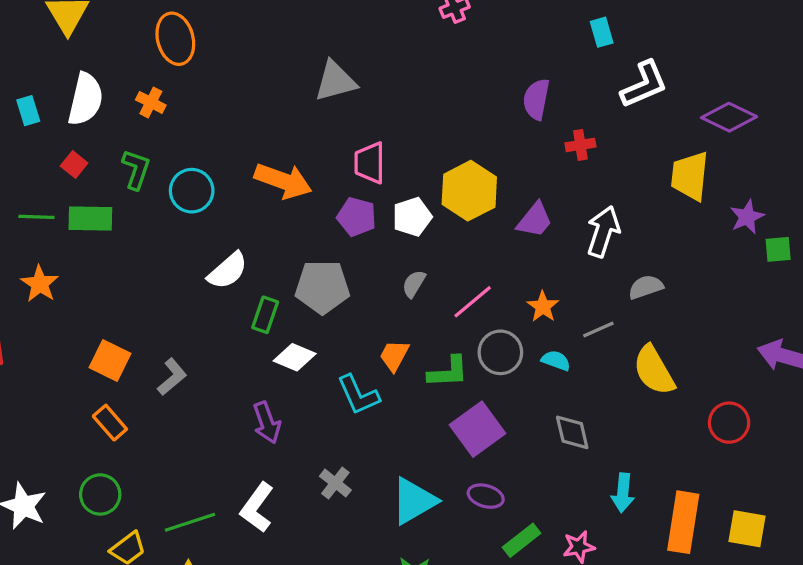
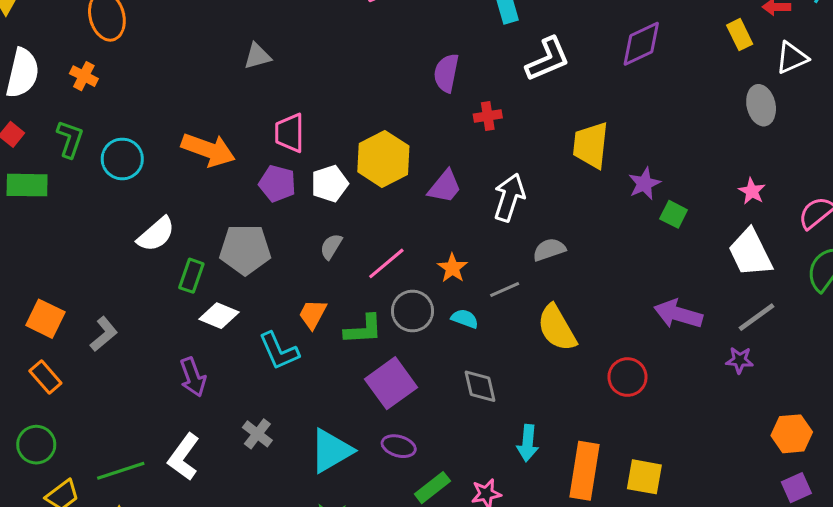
gray triangle: (335, 81) -> (257, 56), size x0.7
purple diamond: (729, 117) -> (641, 44), moved, turned -51
green square: (778, 249) -> (674, 214), turned 32

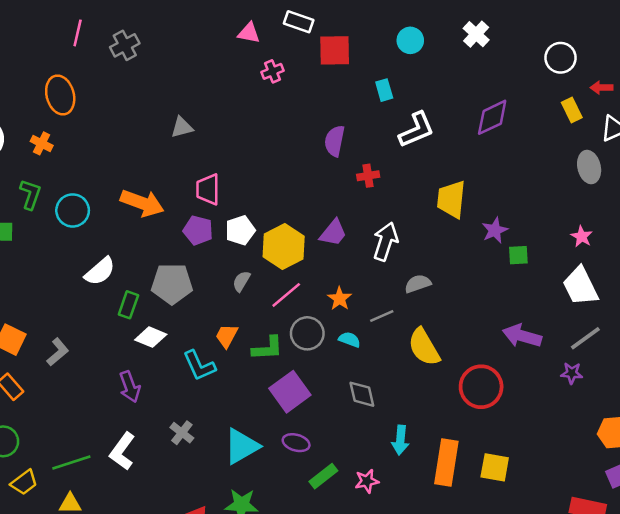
yellow hexagon: (383, 159) -> (284, 246), moved
green square: (674, 214) -> (518, 255), turned -30
red circle: (627, 377) -> (481, 387), size x1.4

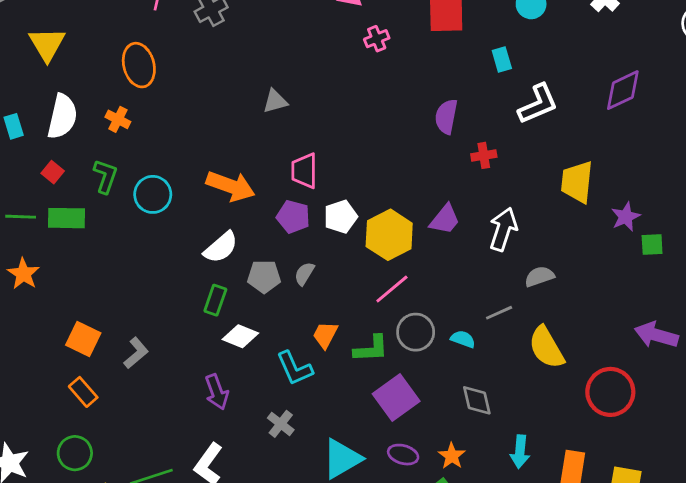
white semicircle: (100, 271) -> (221, 247), moved
gray semicircle: (241, 281) -> (304, 274), moved
gray pentagon: (172, 284) -> (264, 276), size x0.7
orange star: (340, 299) -> (452, 456), moved
gray cross: (182, 433) -> (281, 424), moved

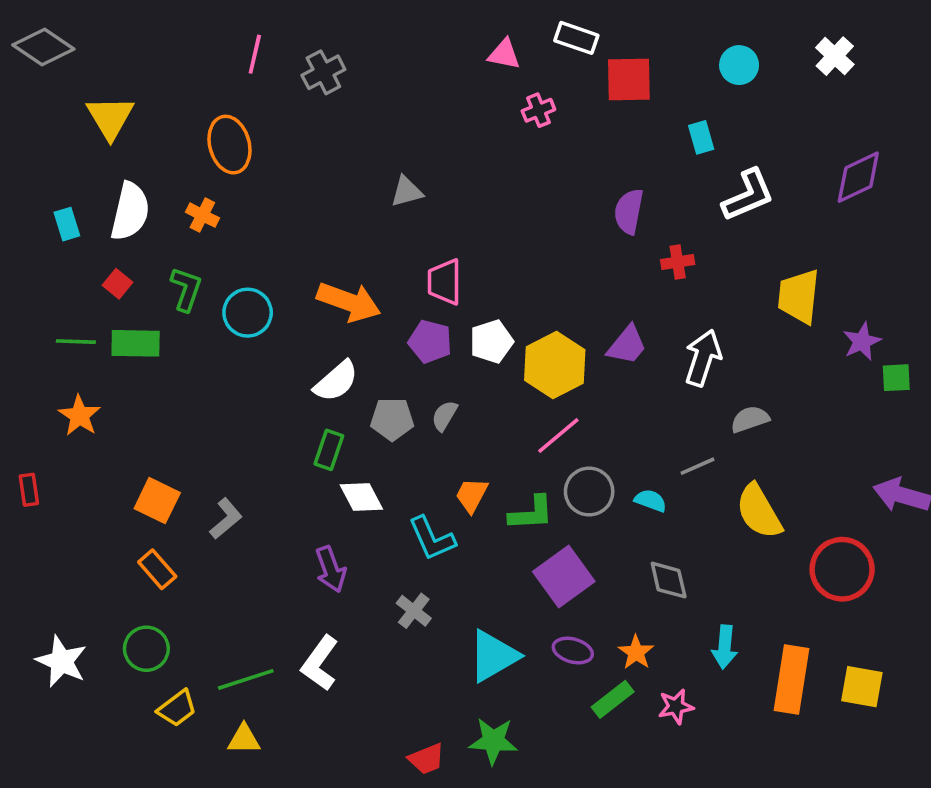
white diamond: (240, 336) -> (361, 497), turned 40

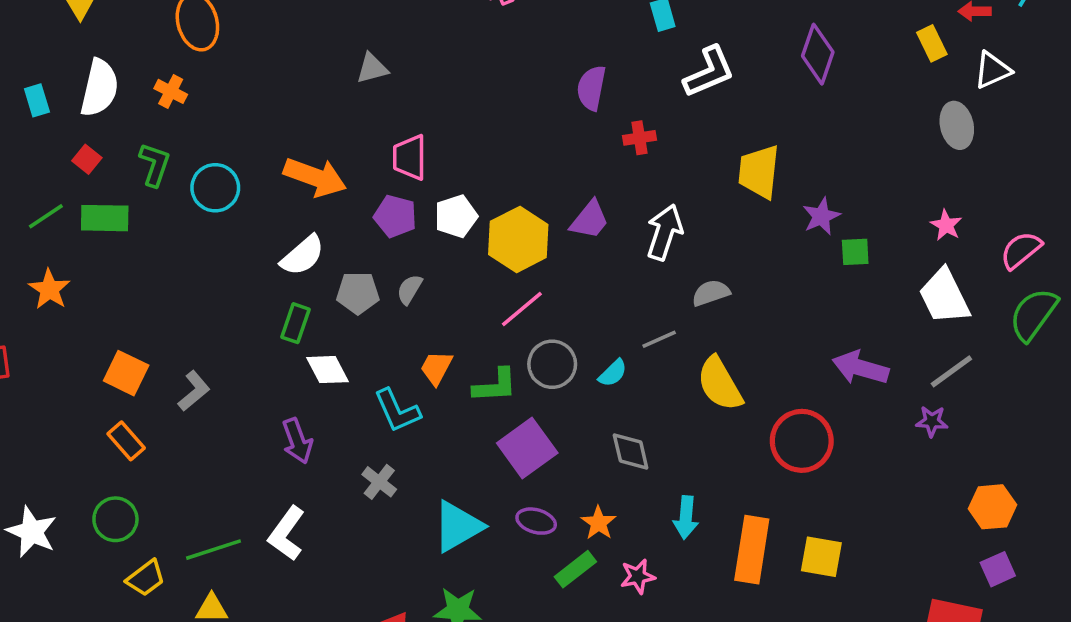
purple diamond: (858, 177) -> (818, 54), turned -46
green line: (76, 342) -> (46, 216), turned -36
cyan semicircle: (651, 501) -> (613, 373), turned 116

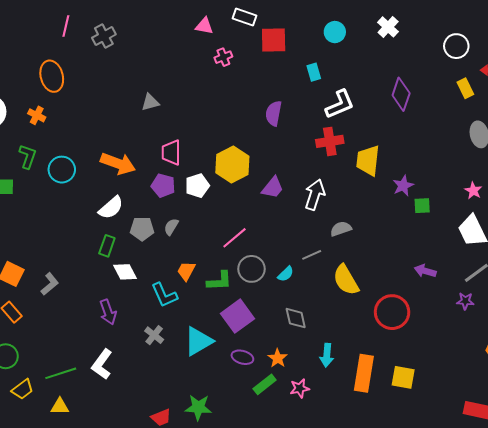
red cross: (639, 138) -> (330, 141), moved, size x1.5
yellow hexagon: (518, 239) -> (232, 165), moved
purple arrow: (861, 368) -> (425, 271), size x0.7
cyan triangle: (458, 526) -> (198, 341), moved

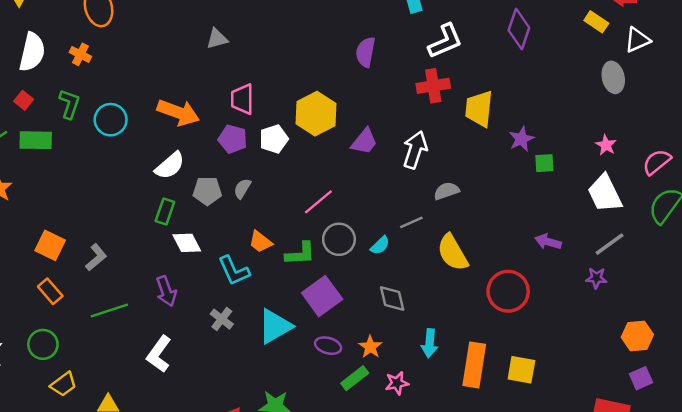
yellow rectangle: (465, 88) -> (596, 22), turned -30
orange trapezoid: (186, 271) -> (260, 242), turned -80
green line: (61, 373) -> (109, 311), moved

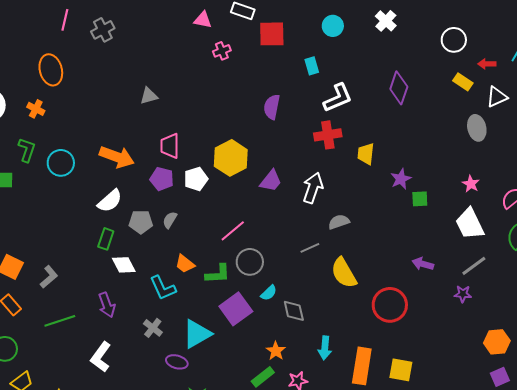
yellow trapezoid: (479, 109) -> (366, 154), size x0.7
cyan semicircle: (380, 245) -> (269, 293), moved
purple ellipse: (328, 346) -> (177, 362), moved

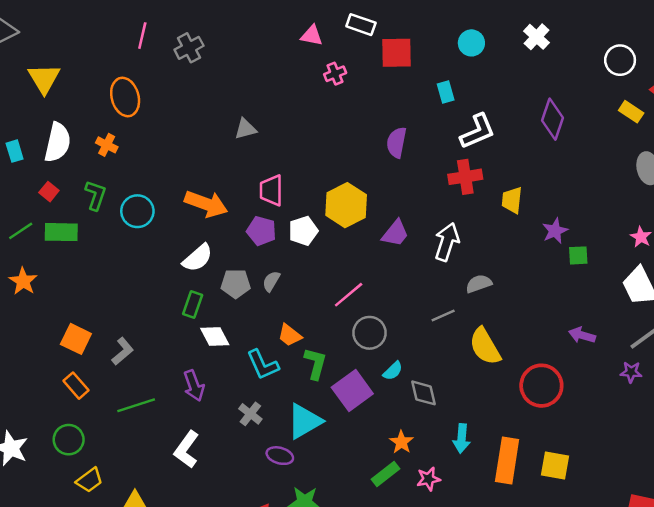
green L-shape: (218, 274) -> (315, 363), moved, turned -72

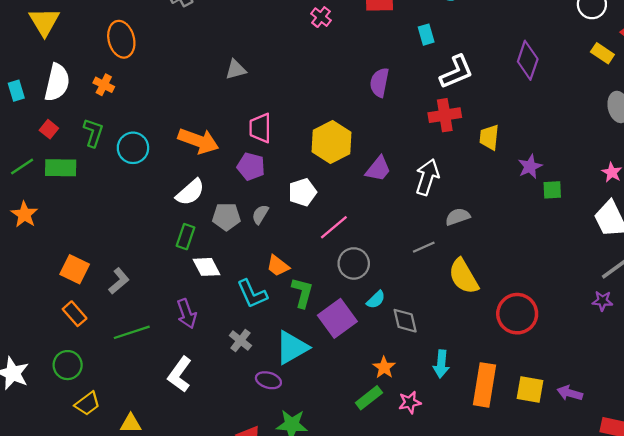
pink cross: (335, 74) -> (321, 17), turned -30
white pentagon: (303, 231) -> (302, 192), moved
purple arrow: (582, 335) -> (570, 393), moved

